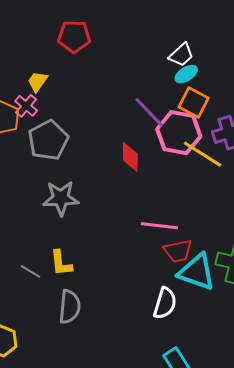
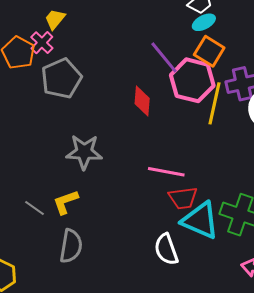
yellow line: (203, 154) -> (214, 103), turned 66
gray star: (61, 198) -> (84, 152), moved
yellow L-shape: (61, 263) -> (66, 202), turned 72
white semicircle: (165, 303) -> (166, 249), turned 140

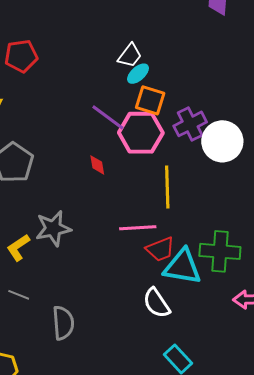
red diamond: (142, 101) -> (97, 165), size x0.7
yellow line: (214, 103) -> (167, 187), moved
yellow L-shape: (66, 202) -> (18, 248), moved

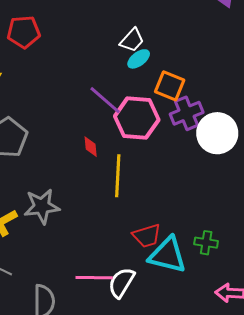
orange square: (150, 100) -> (170, 86), moved
yellow line: (167, 187) -> (118, 176), moved
pink line: (138, 228) -> (94, 278), moved
green cross: (220, 251) -> (206, 243), size x0.6
white semicircle: (156, 303) -> (121, 283), moved, turned 60

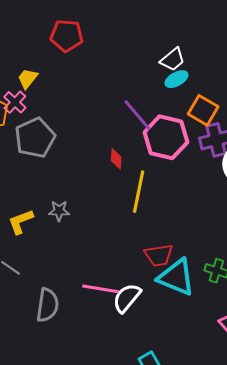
gray star: (42, 206) -> (59, 211), size x0.6

